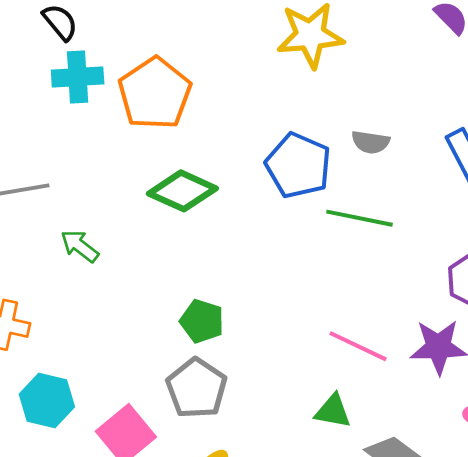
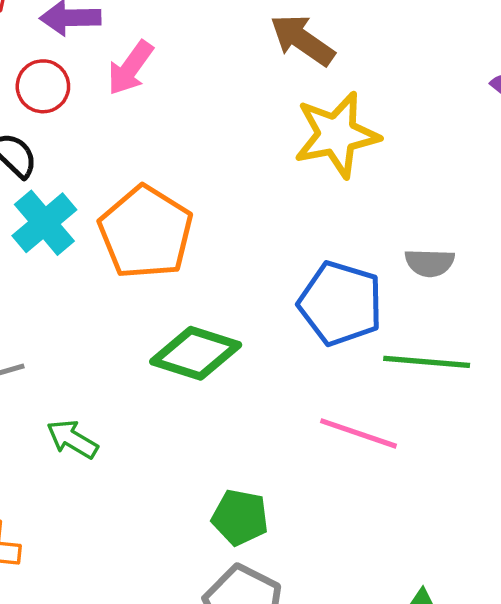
cyan cross: (78, 77) -> (44, 223), turned -30
pink line: (358, 346) -> (359, 433), moved

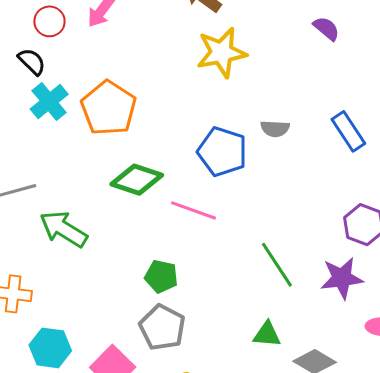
green line: (427, 362) -> (277, 265), moved, turned 51
pink line: (359, 433) -> (194, 210), moved
green arrow: (72, 439) -> (63, 229), size x1.6

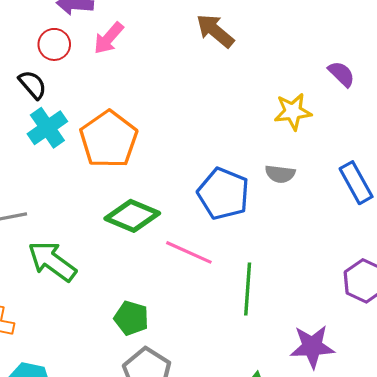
yellow star: (222, 53) -> (293, 112), moved, size x0.7
green line: (277, 265) -> (248, 289), moved, turned 33
green pentagon: (161, 276) -> (131, 318), moved
purple star: (342, 278) -> (312, 347), moved

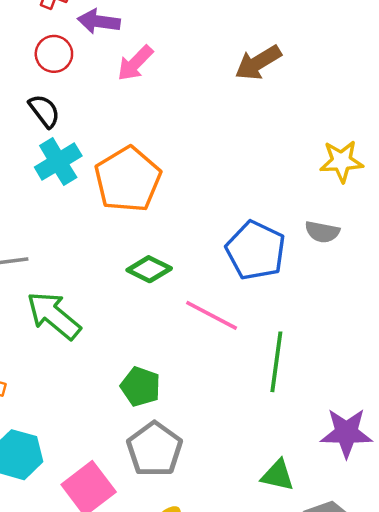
brown arrow: (215, 31) -> (258, 63), turned -75
red circle: (54, 44) -> (54, 54), moved
green diamond: (132, 216) -> (149, 269), size x0.7

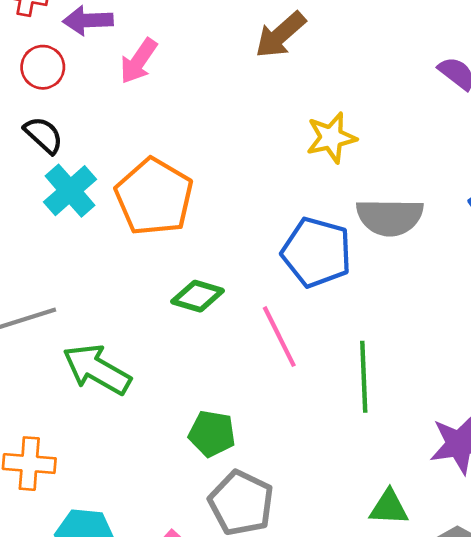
yellow star: (341, 161) -> (331, 138), moved
gray semicircle: (322, 232) -> (390, 217), size x1.6
pink line: (212, 315) -> (279, 337), turned 46

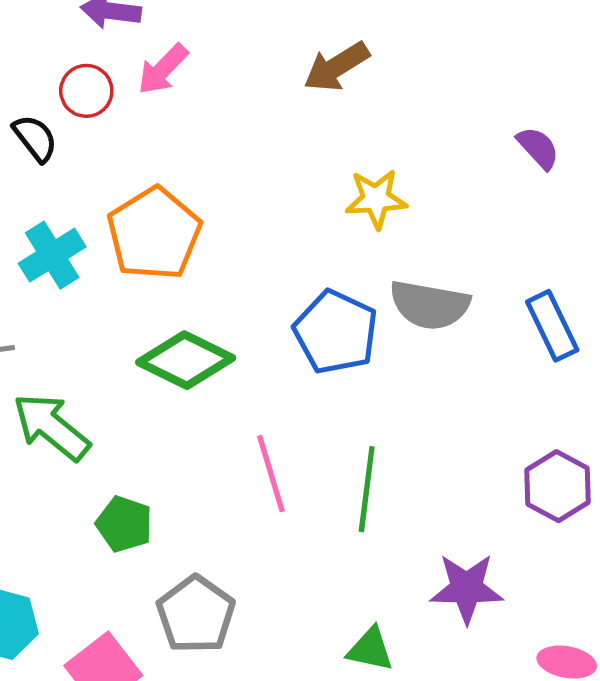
red circle: (43, 67) -> (86, 91), moved
cyan cross: (70, 191) -> (52, 255), moved
green diamond: (198, 296) -> (186, 360), size x1.5
pink line: (279, 337) -> (271, 474), moved
green pentagon: (212, 434) -> (124, 524), moved

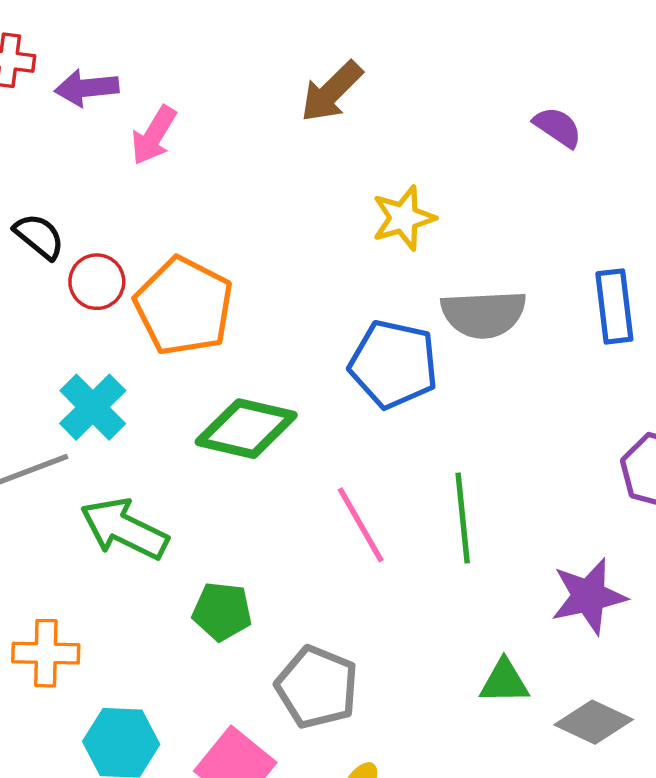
red circle: (86, 91) -> (97, 282), moved
cyan cross: (52, 255) -> (93, 407), moved
blue rectangle: (552, 326) -> (614, 306), turned 32

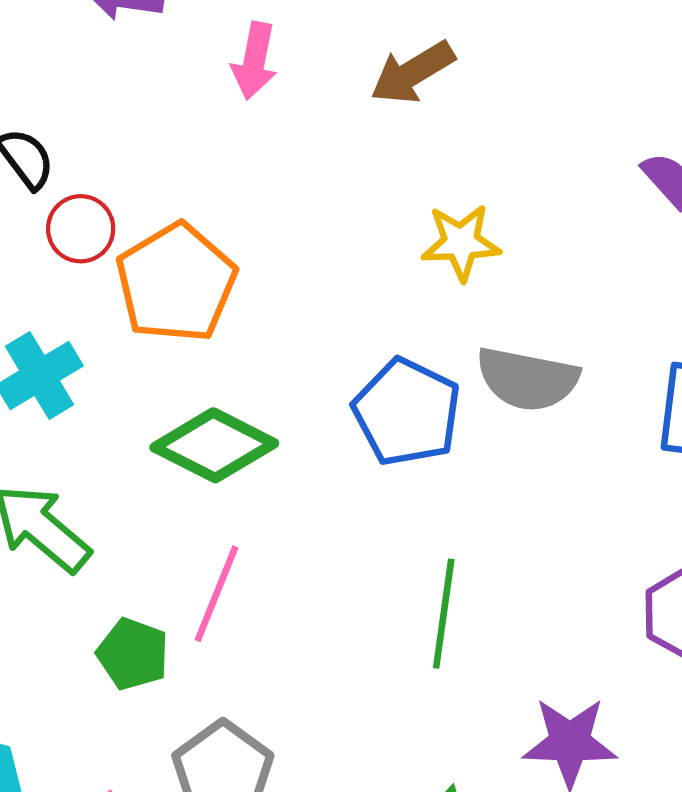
pink arrow: (154, 135) -> (254, 61), moved, turned -34
pink line: (361, 525) -> (217, 594), moved, turned 38

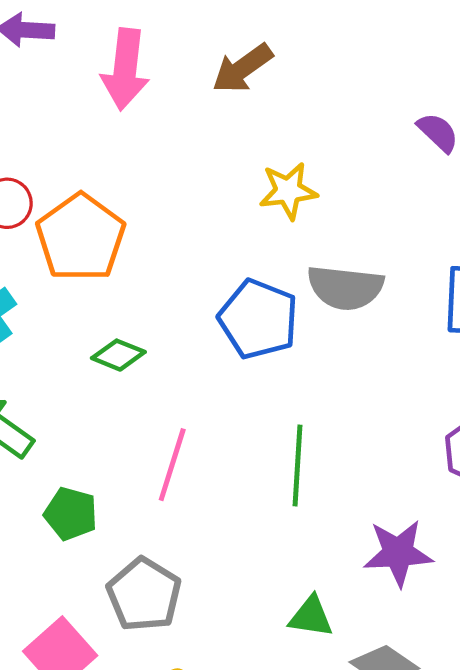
pink arrow: (254, 61) -> (125, 69), size x1.4
green diamond: (214, 445) -> (118, 355), size x0.6
pink line: (217, 594) -> (172, 465), moved

